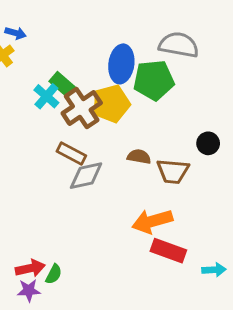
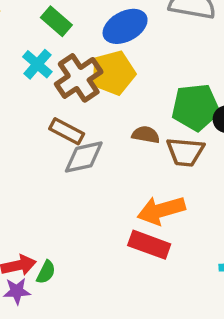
blue ellipse: (121, 64) -> (125, 26), turned 54
green pentagon: (154, 80) -> (196, 107), moved
green rectangle: (63, 85) -> (56, 21), moved
red rectangle: (168, 251) -> (149, 245), moved

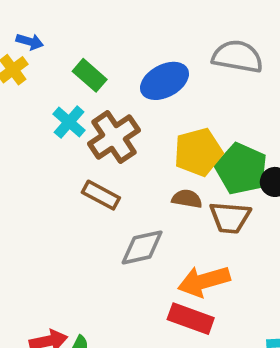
yellow pentagon: (113, 73) -> (198, 152), moved
green pentagon: (196, 107) -> (241, 169), turned 30
gray diamond: (84, 157) -> (142, 247), moved

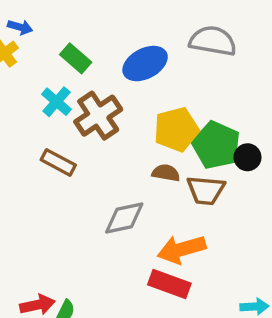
brown rectangle: (101, 195) -> (58, 162), moved

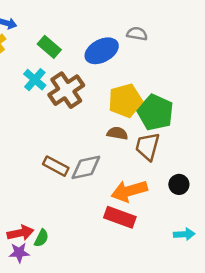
gray semicircle: (213, 41) -> (137, 34), moved, size x0.6
black circle: (247, 157) -> (179, 184), moved
brown rectangle: (58, 162) -> (56, 166), moved
brown trapezoid: (206, 190) -> (147, 146), turned 100

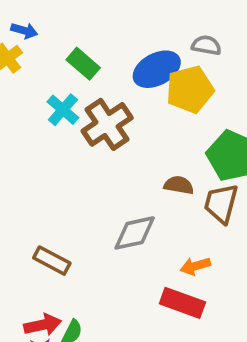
yellow pentagon: (125, 101) -> (190, 89), moved
brown rectangle: (56, 166) -> (52, 261), moved
orange arrow: (129, 191) -> (195, 266), size x0.6

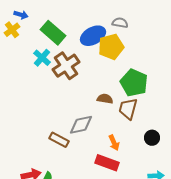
green rectangle: (83, 64) -> (53, 33), size x1.4
brown rectangle: (52, 261) -> (59, 140), moved
orange arrow: (195, 266) -> (114, 143), turned -98

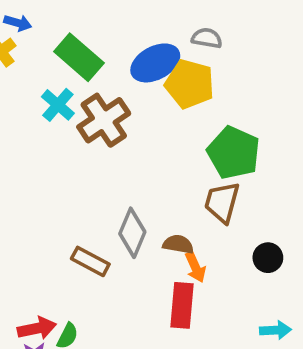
yellow pentagon: (111, 47) -> (190, 84), turned 30
brown semicircle: (105, 99) -> (178, 244), moved
gray diamond: (81, 125) -> (132, 233), turned -55
red rectangle: (107, 163) -> (182, 305), turned 75

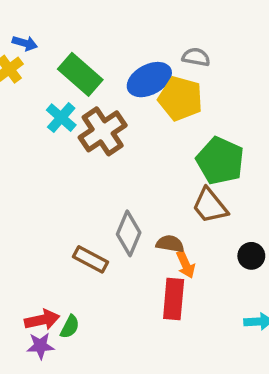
brown trapezoid: (222, 202) -> (210, 206), turned -54

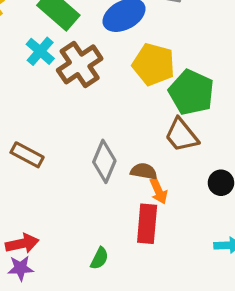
yellow pentagon: (180, 99) -> (154, 64), moved
brown rectangle: (91, 259) -> (27, 155), moved
green semicircle: (70, 327) -> (99, 258), moved

